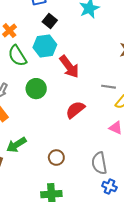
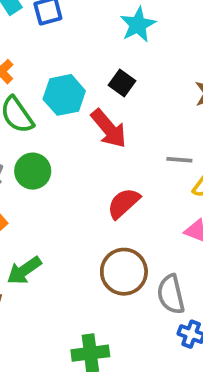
black square: (50, 21) -> (122, 83), moved
green circle: (36, 89) -> (33, 171), moved
brown circle: (56, 158) -> (124, 272), moved, size x1.6

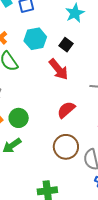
cyan hexagon: (64, 95) -> (35, 39), moved
green circle: (33, 171) -> (19, 118), moved

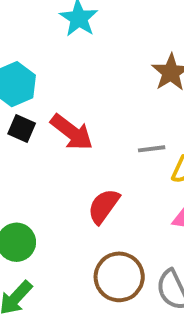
black square: (66, 45) -> (22, 129), moved

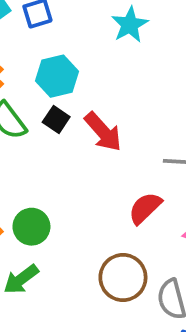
red semicircle: (104, 206) -> (145, 208), moved

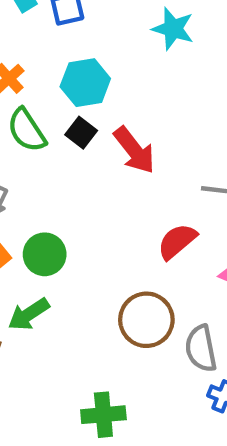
cyan star: (130, 25) -> (173, 29), turned -30

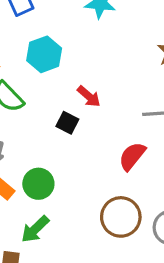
black square: (81, 133) -> (67, 123), moved
red arrow: (134, 150) -> (89, 96), size x0.7

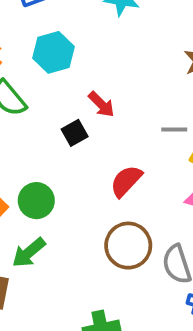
black square: (67, 123) -> (75, 133), turned 30
red semicircle: (132, 156) -> (126, 181), moved

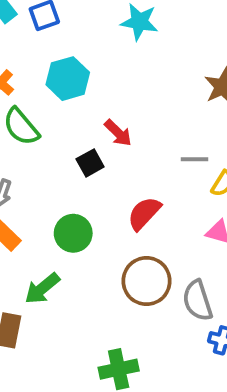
green circle: (36, 201) -> (73, 233), moved

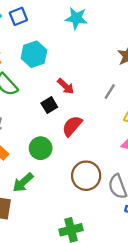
gray line: (195, 159) -> (110, 91), moved, turned -56
red semicircle: (144, 213) -> (72, 126), moved

